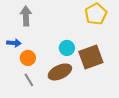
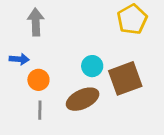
gray line: (29, 80) -> (40, 110), turned 32

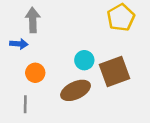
blue arrow: (19, 59) -> (19, 44), moved
gray line: (40, 110) -> (25, 104), moved

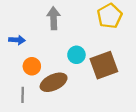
gray arrow: (33, 20) -> (54, 18), moved
brown ellipse: (76, 90) -> (54, 82), moved

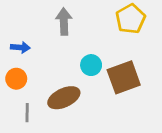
orange circle: (32, 66) -> (16, 79), moved

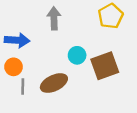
blue arrow: (20, 47) -> (17, 40), size x1.5
gray line: (27, 113) -> (23, 86), moved

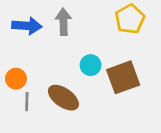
blue arrow: (17, 40) -> (27, 26), moved
brown ellipse: (54, 83) -> (63, 98), turned 60

